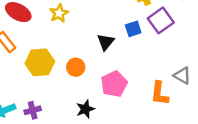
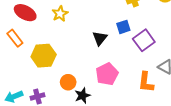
purple square: (161, 20) -> (144, 40), moved
orange circle: (76, 67) -> (68, 82), moved

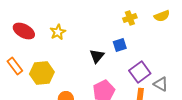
orange rectangle: (15, 38) -> (15, 66), moved
purple square: (144, 40) -> (140, 72), moved

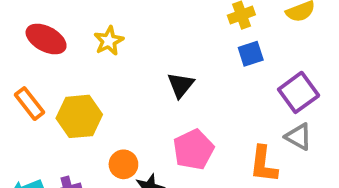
blue square: (120, 45) -> (251, 54), moved
purple square: (140, 72) -> (299, 92), moved

